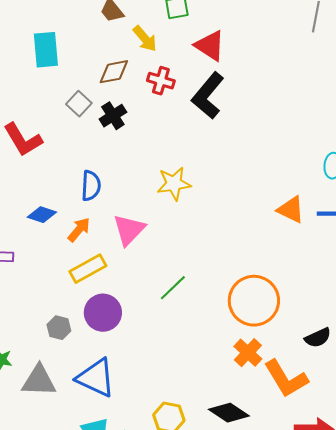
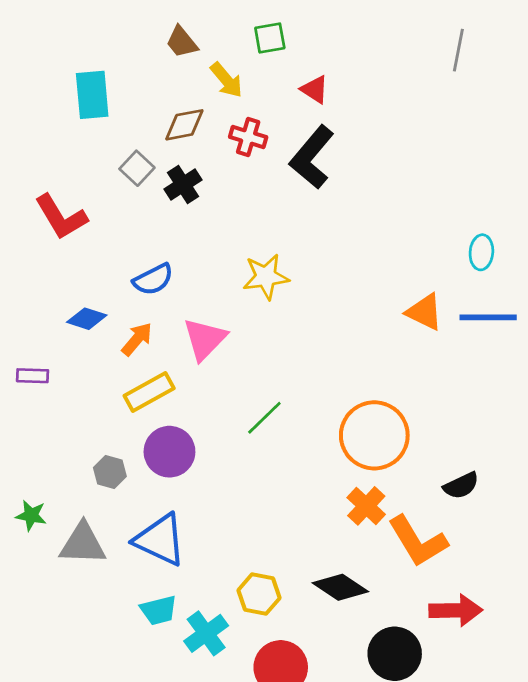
red triangle: (210, 46) -> (315, 90), size x0.7
blue semicircle: (91, 186) -> (153, 279), turned 60

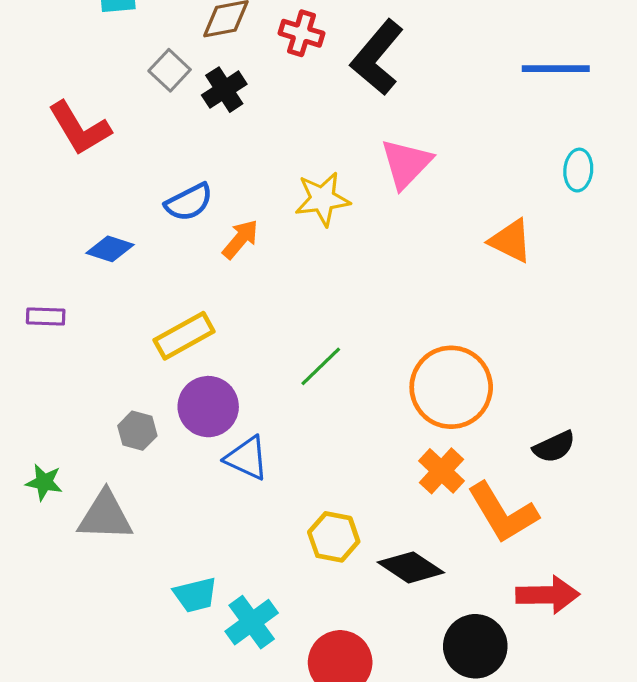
blue line: (488, 317) -> (556, 69), moved
orange arrow: (137, 339) -> (240, 239), moved
pink triangle: (205, 339) -> (406, 164), moved
blue triangle: (160, 540) -> (247, 458), moved, size x0.7
yellow hexagon: (259, 594) -> (334, 537), moved

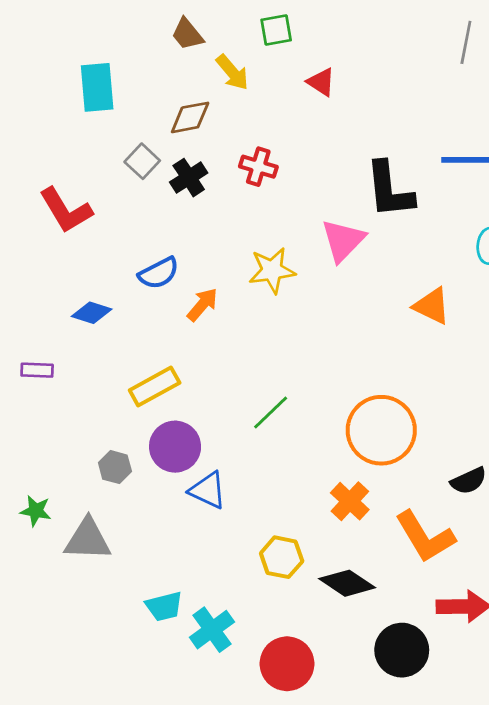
red cross: (302, 33) -> (258, 167), moved
black L-shape: (377, 57) -> (389, 190), moved, turned -46
orange cross: (441, 471) -> (350, 501), moved

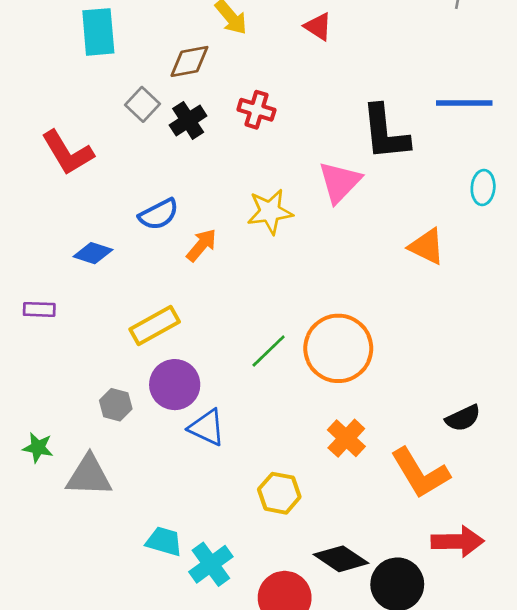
orange circle: (381, 430) -> (338, 348), moved
black diamond: (347, 583) -> (341, 559), moved
cyan trapezoid: (164, 606) -> (164, 541), turned -150

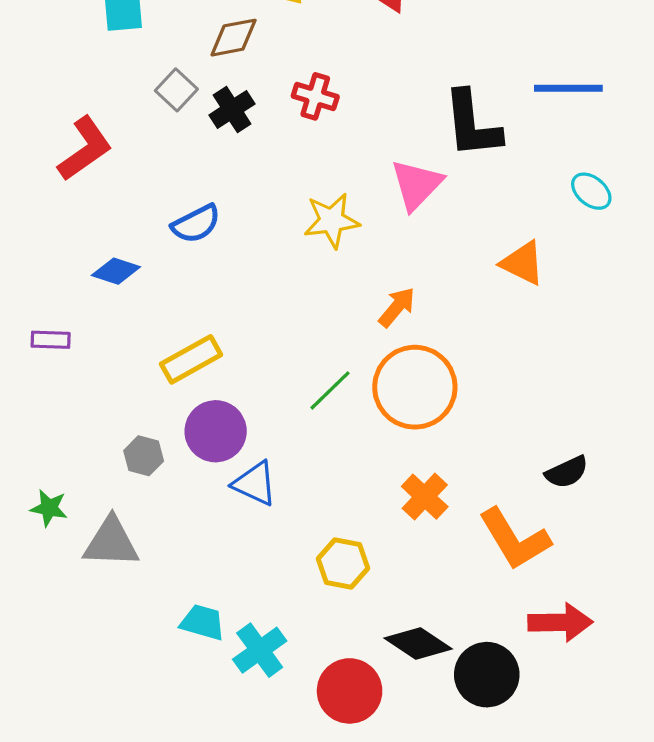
red L-shape: (67, 153) -> (85, 149), turned -94
cyan ellipse: (483, 187) -> (591, 191), turned -56
orange arrow: (202, 245) -> (397, 307), moved

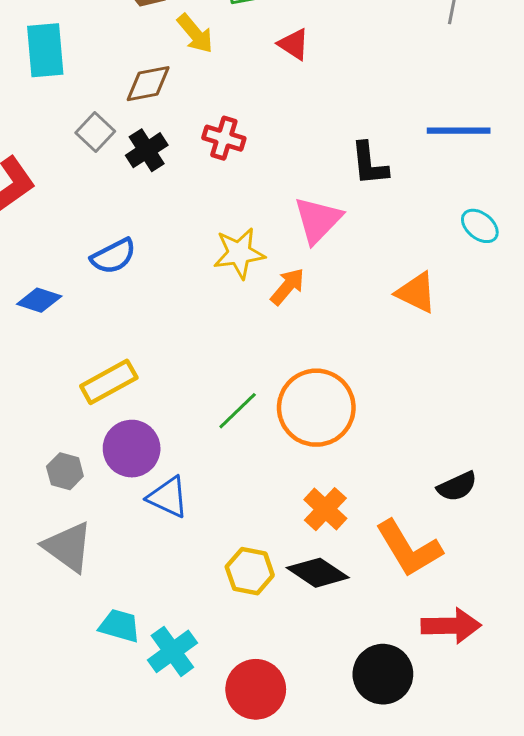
black L-shape: (472, 124) -> (369, 164), size x0.7
orange arrow: (397, 307) -> (288, 287), moved
gray triangle: (111, 542) -> (68, 547), moved, turned 34
black diamond: (418, 644) -> (318, 573), moved

